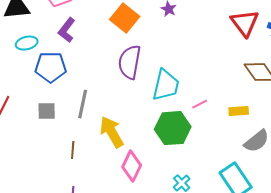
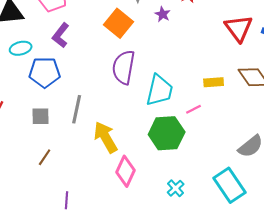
yellow rectangle: (239, 111) -> (214, 82), moved
brown line: (73, 150) -> (45, 157), moved, turned 30

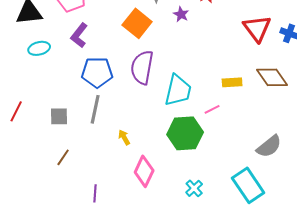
blue pentagon: (45, 72) -> (97, 72), moved
yellow arrow: (106, 137) -> (124, 137), size x0.5
purple line: (67, 200) -> (95, 193), moved

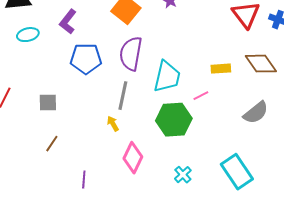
gray line: (95, 109) -> (123, 96), moved
gray semicircle: (269, 146) -> (256, 113), moved

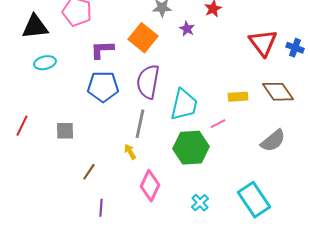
purple L-shape: (68, 22) -> (102, 50), moved, turned 50
brown line: (52, 144) -> (89, 172), moved

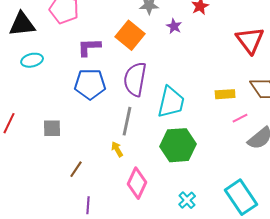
pink line: (218, 124) -> (240, 118), moved

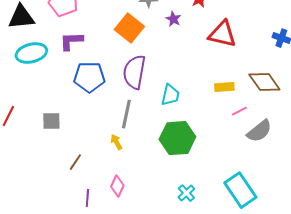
red triangle: (250, 40) -> (222, 34), moved, turned -40
purple L-shape: (89, 47) -> (71, 41), moved
cyan ellipse: (32, 60) -> (31, 53), size x1.4
cyan trapezoid: (171, 102) -> (170, 95), size x0.7
pink diamond: (137, 183) -> (117, 186), moved, size x0.7

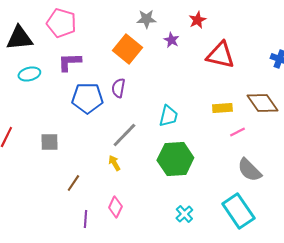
cyan ellipse: (31, 53) -> (29, 74), size x0.7
purple semicircle: (134, 72) -> (118, 88), moved, size x0.6
gray line: (126, 114) -> (124, 135), turned 32
gray semicircle: (259, 131) -> (249, 170), moved, turned 84

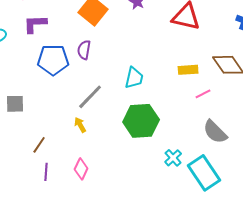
cyan cross: (184, 214) -> (173, 158), moved
purple line: (85, 219) -> (46, 172), moved

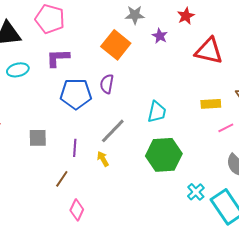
pink diamond: (81, 169) -> (77, 210), moved
purple line: (46, 172) -> (75, 148), moved

